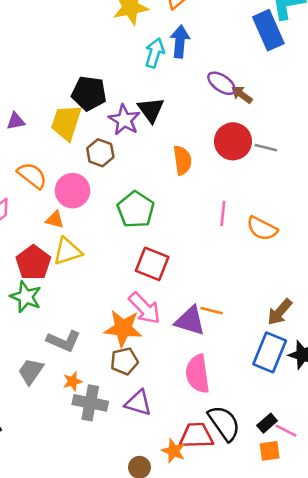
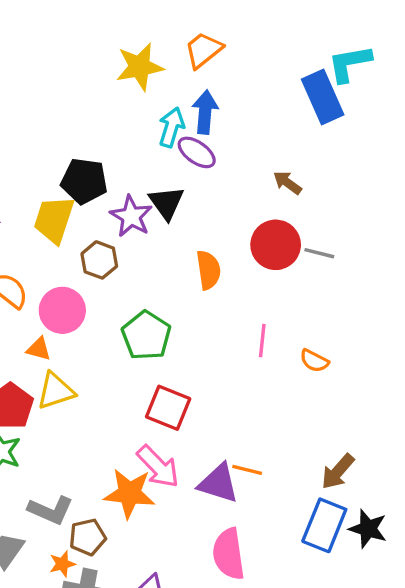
purple ellipse: (222, 83) -> (197, 152), moved
orange semicircle: (262, 229) -> (314, 361), size x0.7
brown pentagon: (124, 361) -> (88, 537), moved

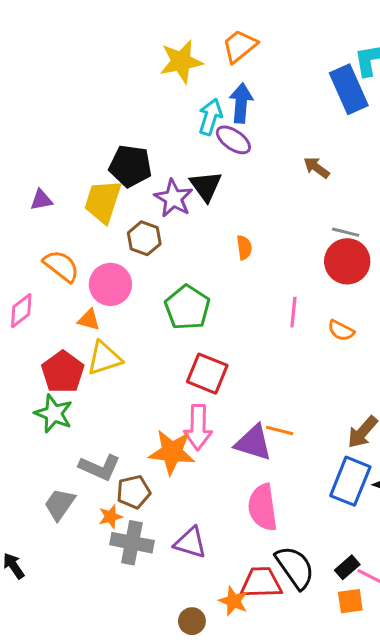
red circle: (276, 245) -> (347, 261), moved
orange semicircle: (208, 270) -> (244, 248), size x0.7
pink arrow: (158, 467) -> (198, 427), turned 45

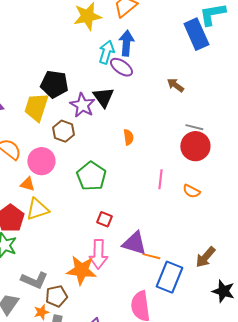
red square: (207, 374) -> (104, 219), size x0.6
purple triangle: (253, 443) -> (134, 243), moved
blue rectangle: (350, 481) -> (169, 277), moved

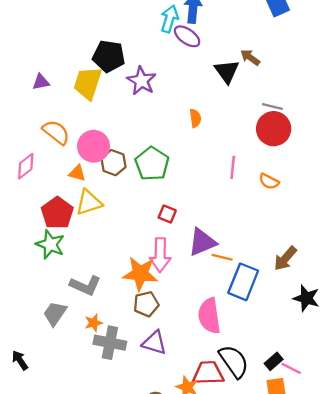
black triangle: (103, 97) -> (227, 71), moved
brown hexagon: (63, 131) -> (113, 163), moved
purple triangle: (134, 243) -> (202, 242), turned -40
brown pentagon: (56, 296) -> (146, 304), moved

